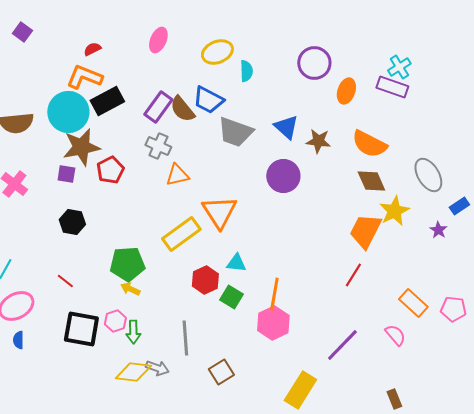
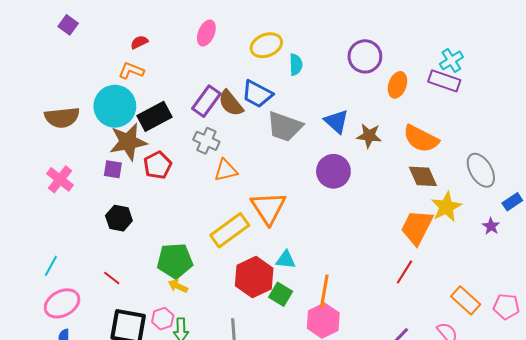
orange L-shape: (84, 77) -> (131, 71), size x0.7
black rectangle: (107, 101) -> (155, 116), moved
red hexagon: (205, 280) -> (254, 277), size x1.4

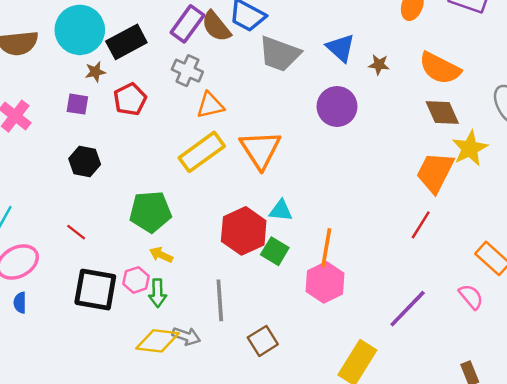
brown star: (369, 136) -> (379, 65), size x0.7
brown star: (128, 142) -> (95, 72), size x0.5
yellow rectangle: (230, 230) -> (202, 152), moved
yellow arrow: (178, 286) -> (161, 255), moved

